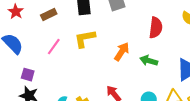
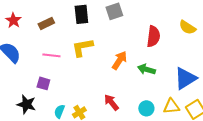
pink line: (54, 47) -> (51, 55), turned 60
purple square: (28, 75) -> (43, 83), moved

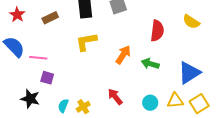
pink line: (51, 55) -> (38, 58), moved

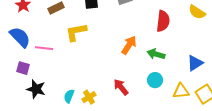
yellow L-shape: (86, 42) -> (76, 32), moved
blue triangle: (189, 73) -> (195, 63), size x0.7
purple square: (47, 78) -> (23, 68), moved
cyan circle: (150, 103) -> (155, 80), moved

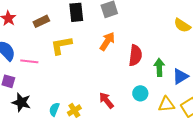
red semicircle: (163, 21) -> (135, 55), moved
orange arrow: (129, 45) -> (107, 41), moved
green arrow: (156, 54) -> (159, 67), moved, turned 72

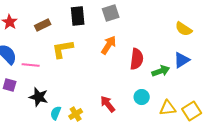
green arrow: (159, 67) -> (161, 71), turned 72
blue triangle: (180, 76) -> (182, 60), moved
black star: (21, 102) -> (39, 97), moved

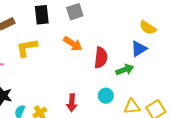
orange arrow: (109, 45) -> (73, 44), turned 90
blue triangle: (182, 60) -> (139, 49), moved
red arrow: (108, 104) -> (72, 103), turned -138

